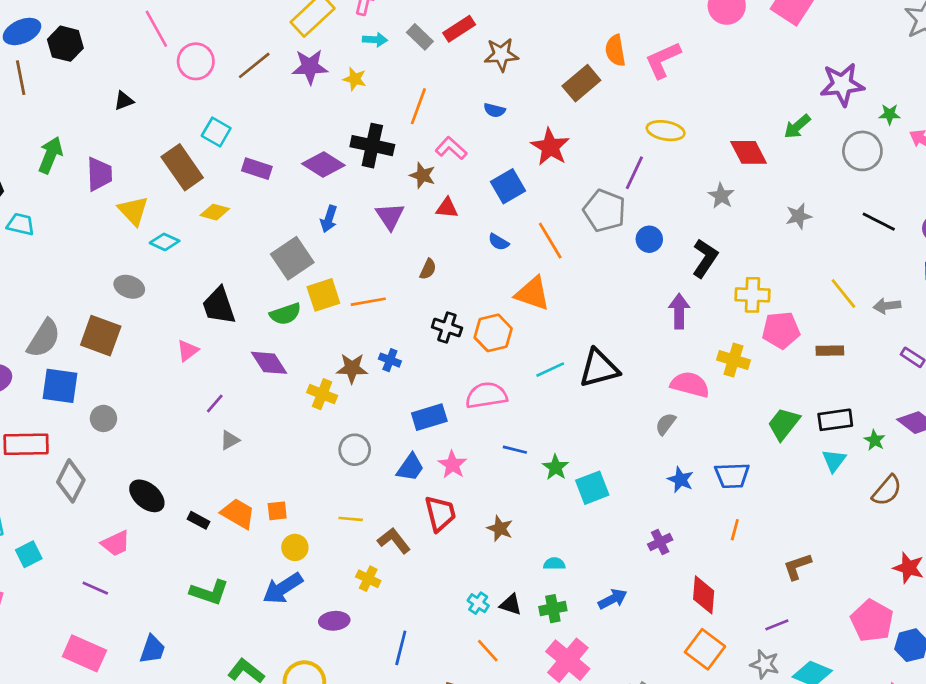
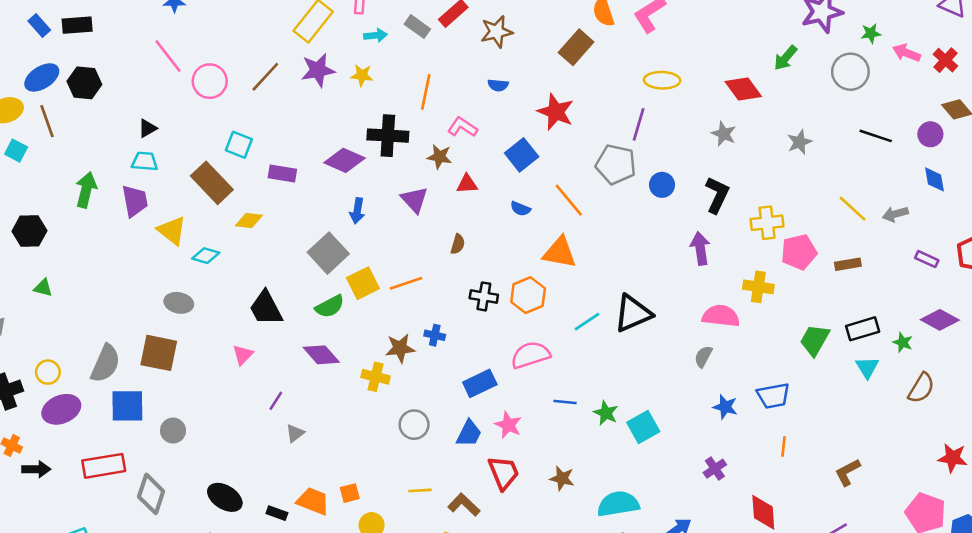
cyan trapezoid: (21, 224) -> (145, 161), moved
cyan semicircle: (554, 564) -> (618, 504), size x2.0

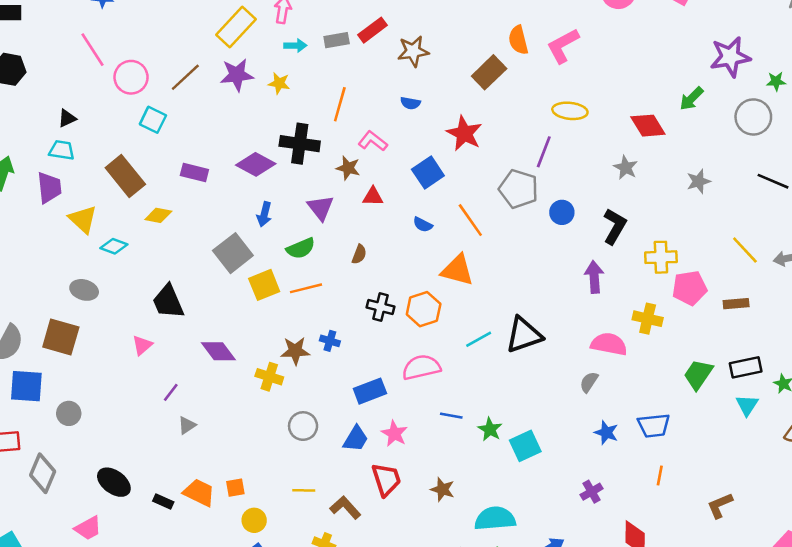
gray rectangle: (417, 27) -> (337, 40), turned -50
cyan square: (239, 145) -> (153, 120), moved
green semicircle: (330, 306) -> (301, 248), moved

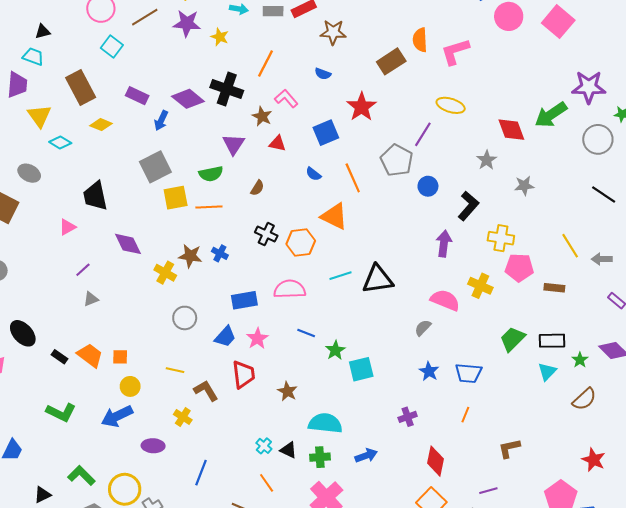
green arrow: (691, 99) -> (551, 115), size x1.5
gray star: (699, 181) -> (524, 186), moved
blue arrow: (264, 214) -> (161, 121), moved

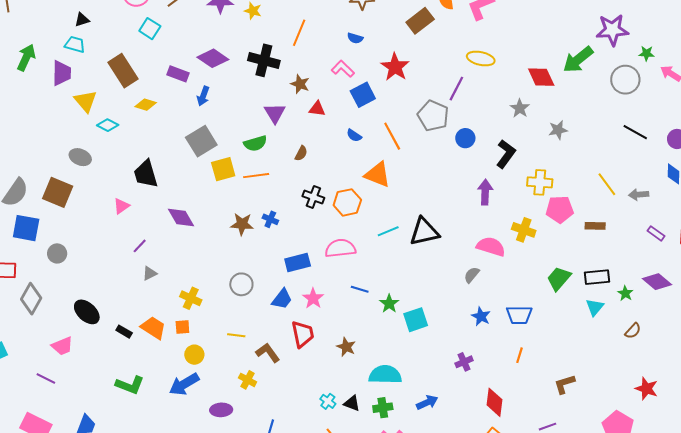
pink L-shape: (286, 98) -> (343, 69), moved
purple diamond: (188, 99) -> (213, 58), moved
yellow cross: (165, 273) -> (191, 298), moved
brown semicircle: (584, 399) -> (633, 331), size x0.7

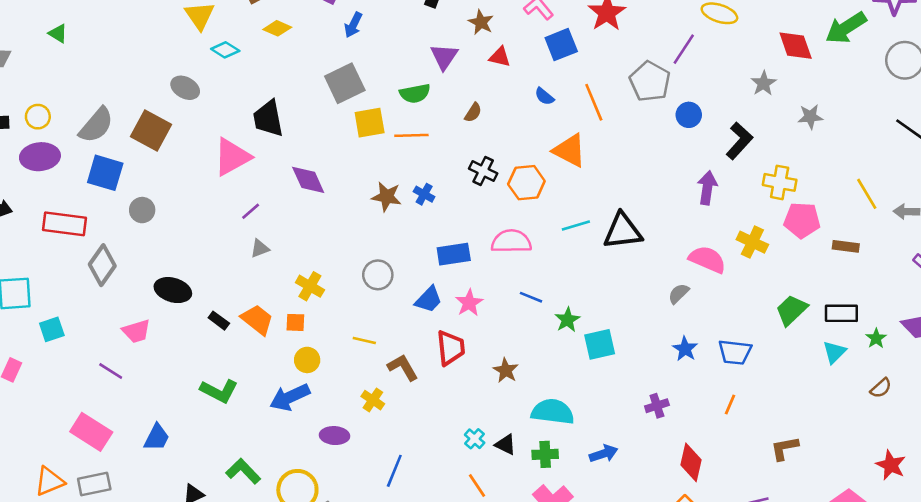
pink triangle: (121, 206) -> (232, 157), size x1.8
black ellipse: (87, 312) -> (173, 290), turned -32

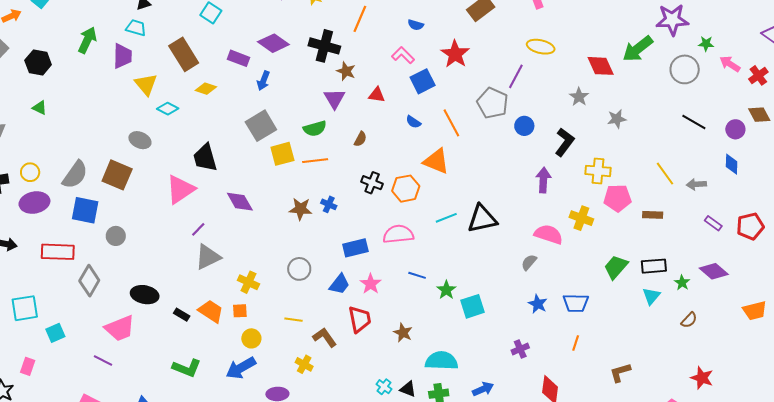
brown star: (481, 22) -> (346, 71), moved
gray triangle: (260, 248) -> (208, 257), size x1.8
pink trapezoid: (136, 331) -> (120, 328), size x1.4

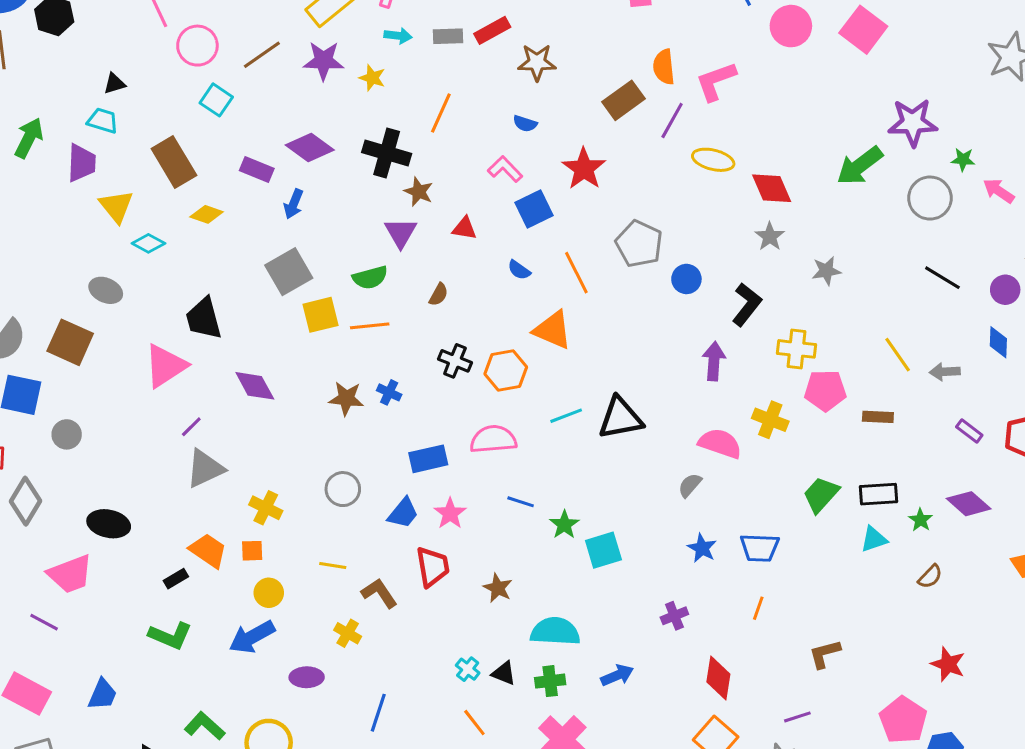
red diamond: (601, 66) -> (772, 188), moved
purple line: (516, 76) -> (672, 120), moved
cyan triangle: (651, 296) -> (874, 539), turned 30
black rectangle: (182, 315) -> (176, 579), moved, turned -63

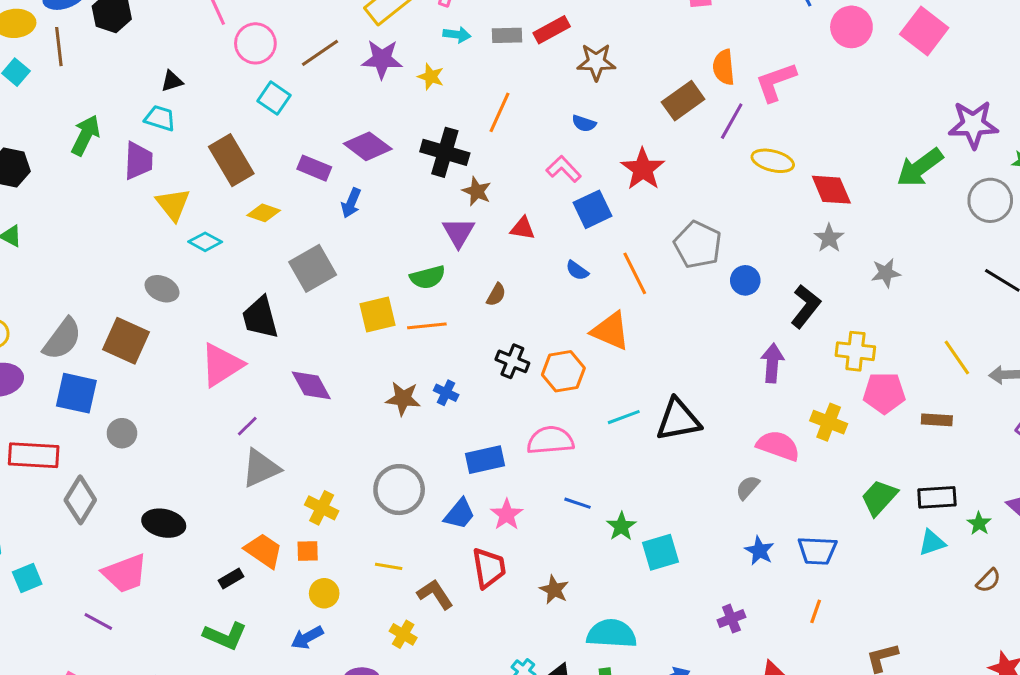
gray square: (289, 272) -> (313, 268), moved
gray circle: (343, 489) -> (399, 490), size x1.4
blue arrow: (252, 637) -> (307, 638), size x0.7

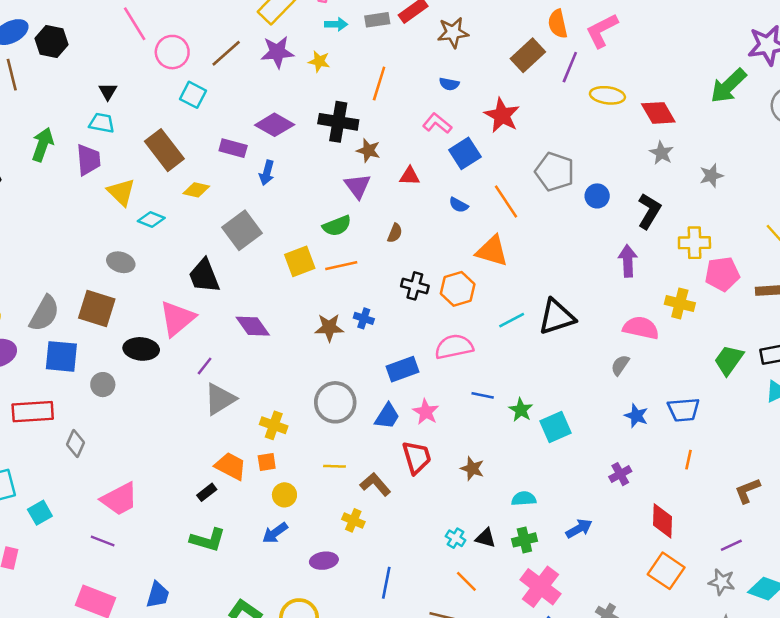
black triangle: (172, 81) -> (108, 91), turned -36
gray diamond: (80, 500) -> (76, 443), size x0.7
black ellipse: (164, 523) -> (141, 349), moved
cyan semicircle: (612, 634) -> (524, 499), size x0.6

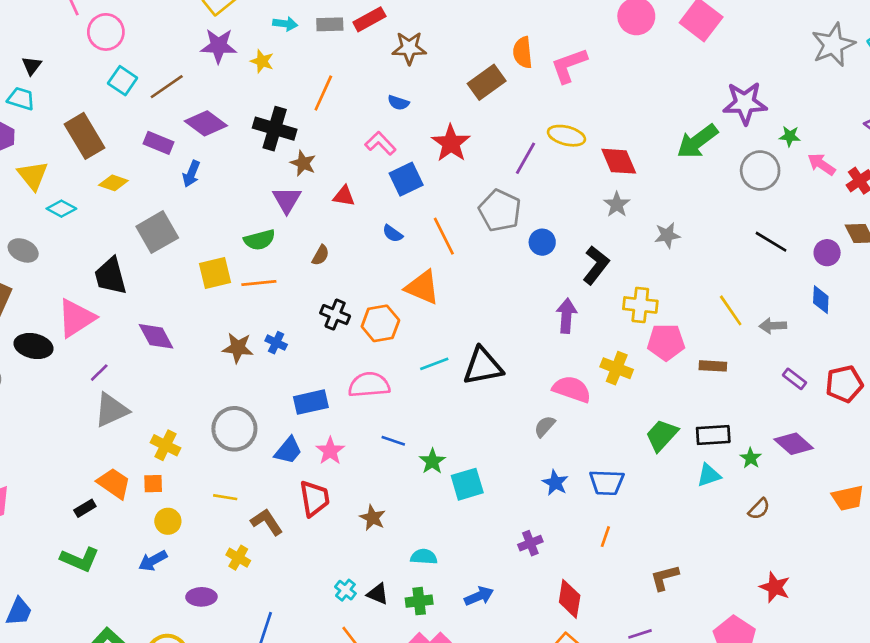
brown line: (226, 53) -> (167, 87), moved
purple line: (570, 67) -> (525, 158), moved

